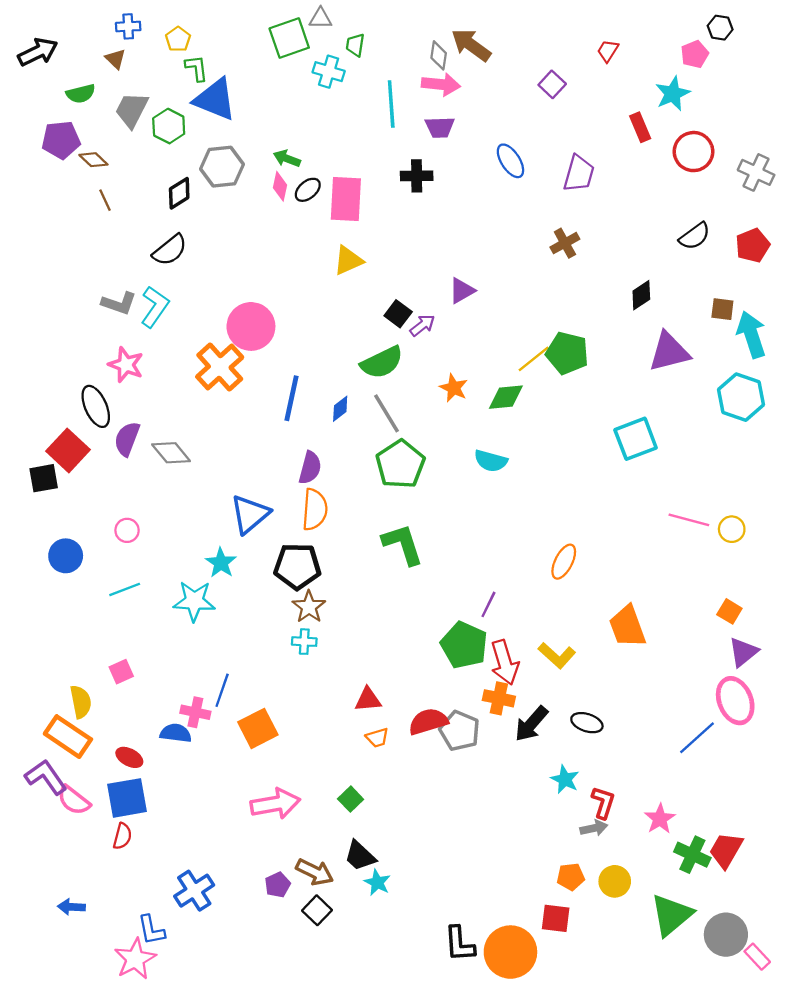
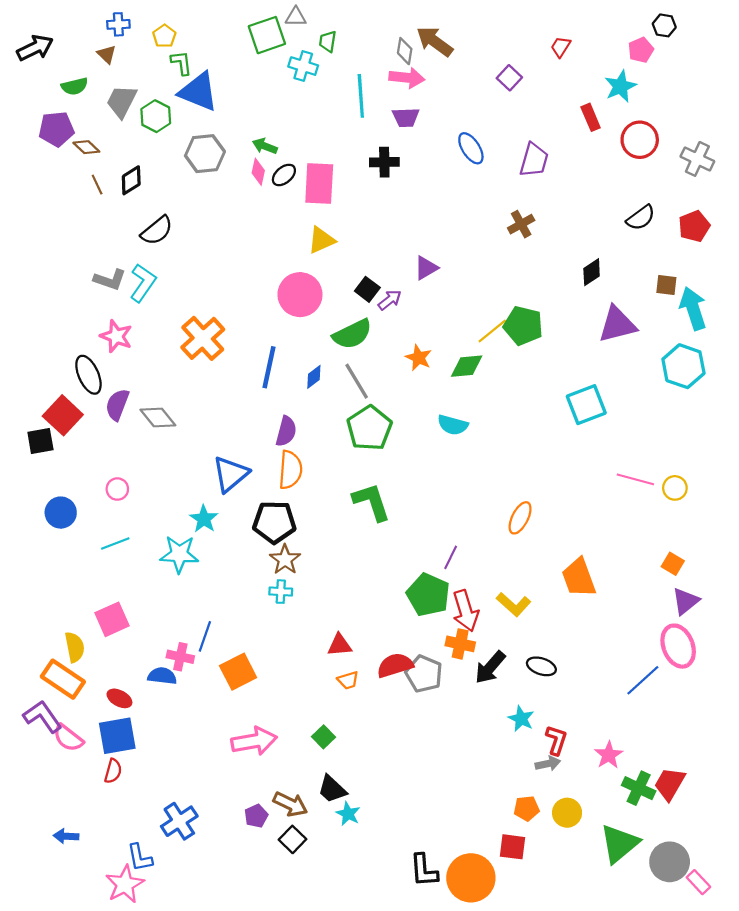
black diamond: (179, 193) -> (131, 180), moved
pink circle: (251, 326) -> (300, 295), moved
pink square: (121, 672) -> (112, 619), size x1.5

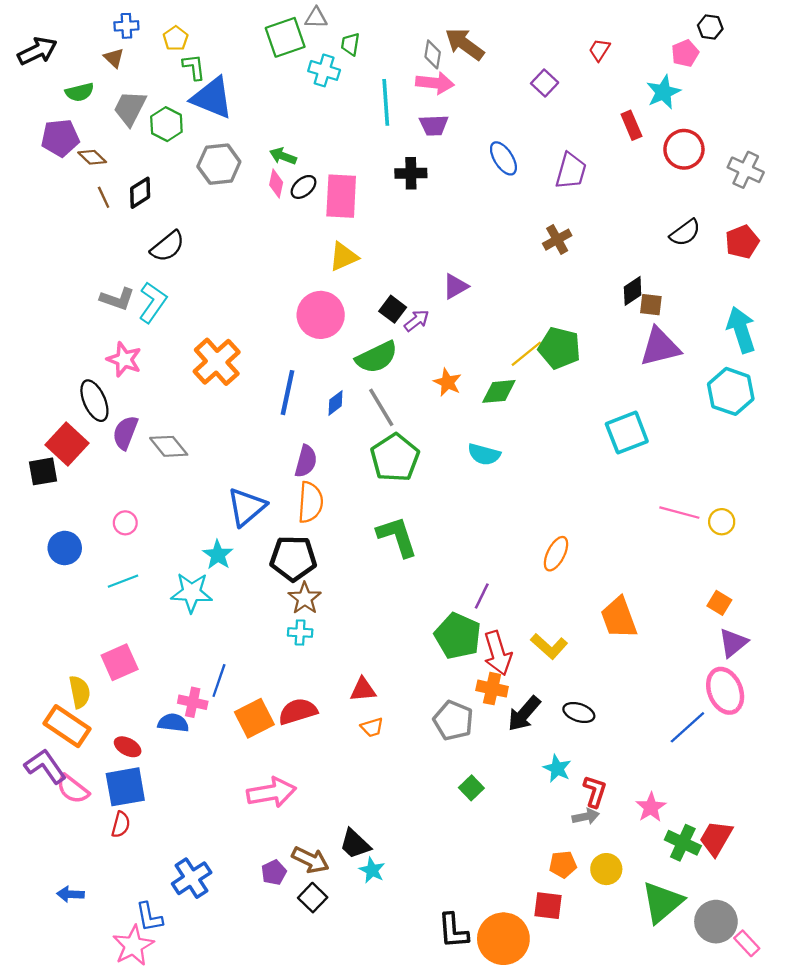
brown square: (666, 285) -> (651, 305), moved
red semicircle: (395, 665) -> (298, 711), moved
green square: (323, 737) -> (471, 788), moved

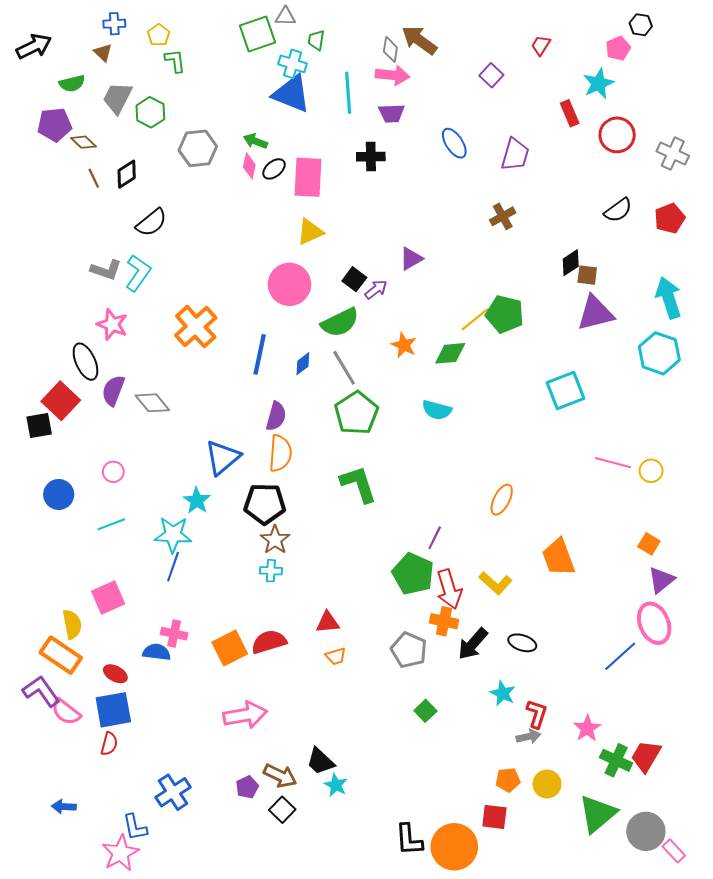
blue triangle: (212, 98) -> (292, 94), moved
blue line: (219, 681) -> (173, 567), moved

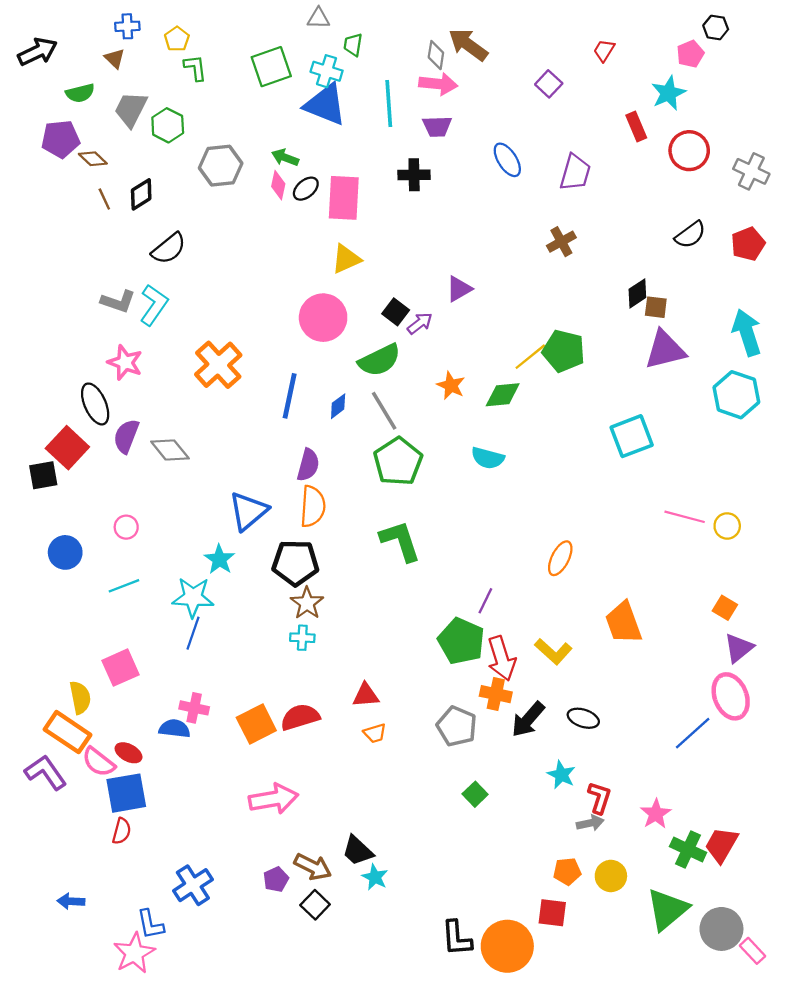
green square: (258, 34) -> (271, 67), moved
pink semicircle: (66, 712) -> (99, 762), moved

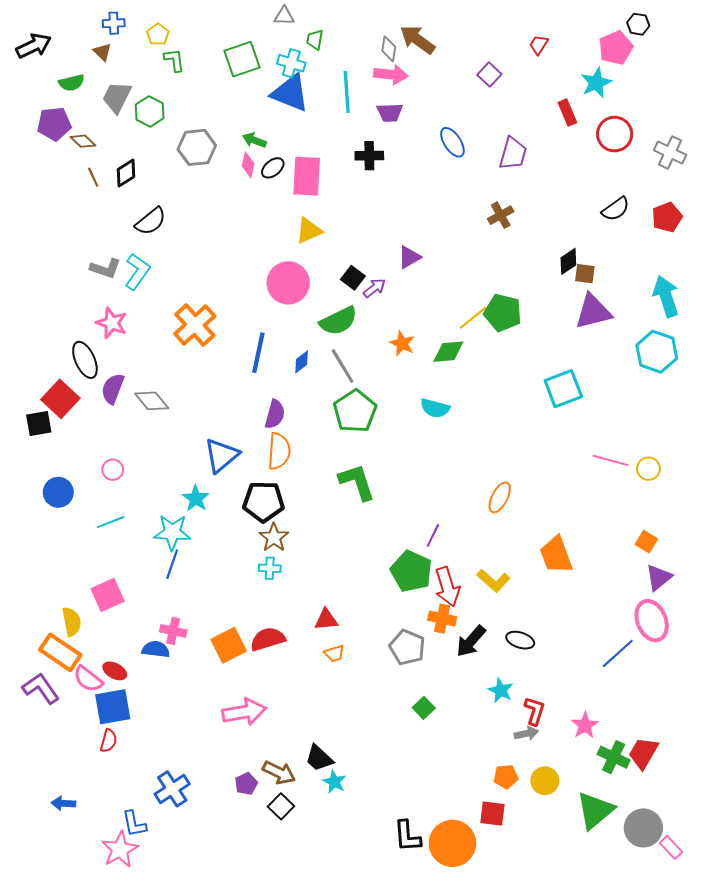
pink pentagon: (690, 54) -> (616, 48), size x1.4

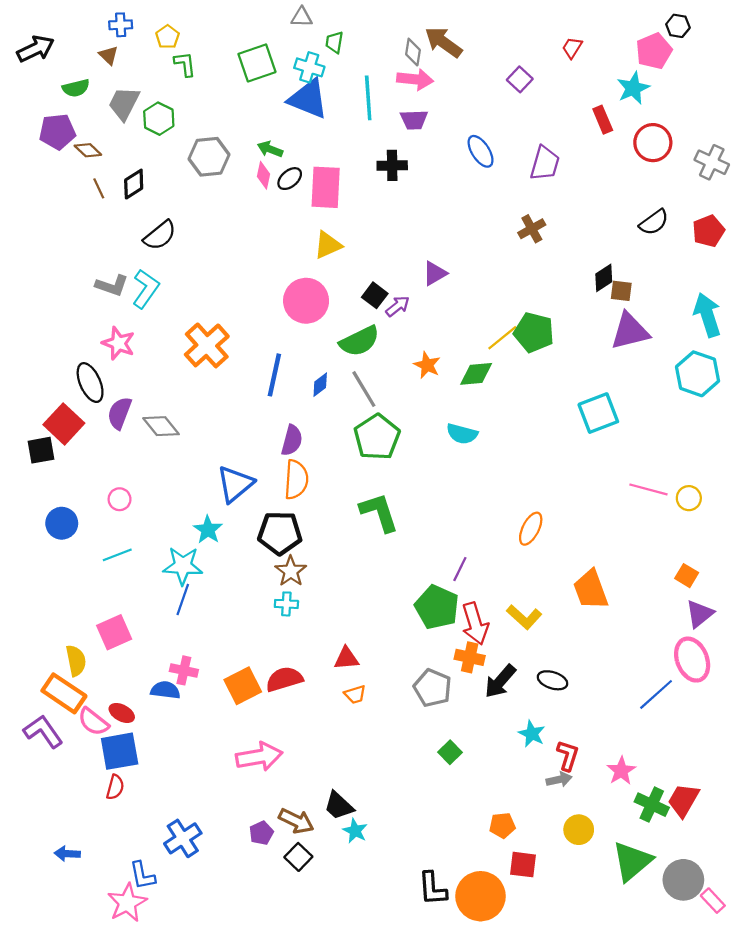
orange pentagon: (506, 777) -> (502, 825), moved

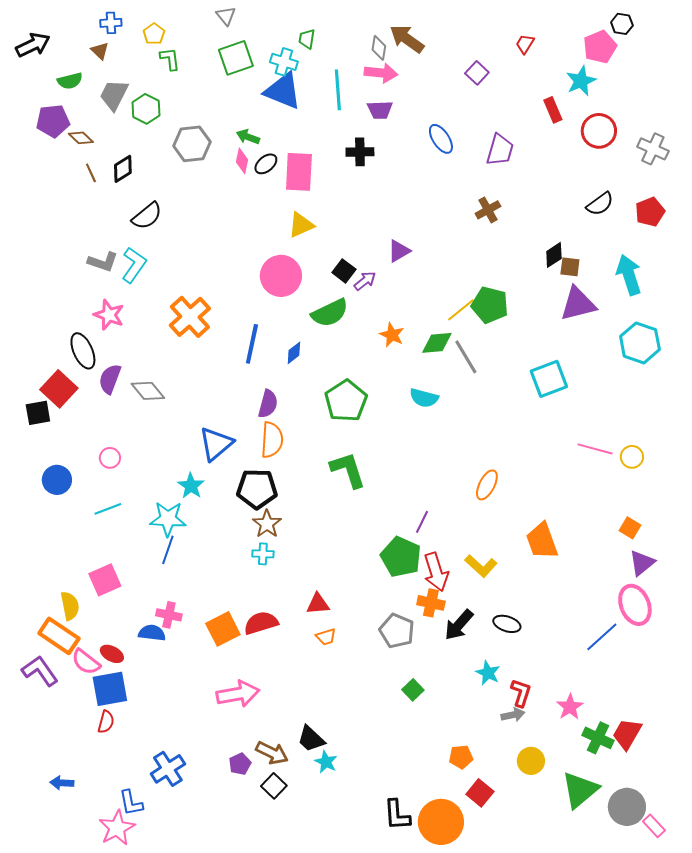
gray triangle: (302, 17) -> (226, 16), moved, turned 50
cyan arrow: (707, 315) -> (629, 275), moved
gray line: (364, 389) -> (466, 357), moved
red square: (523, 865) -> (480, 793), turned 32

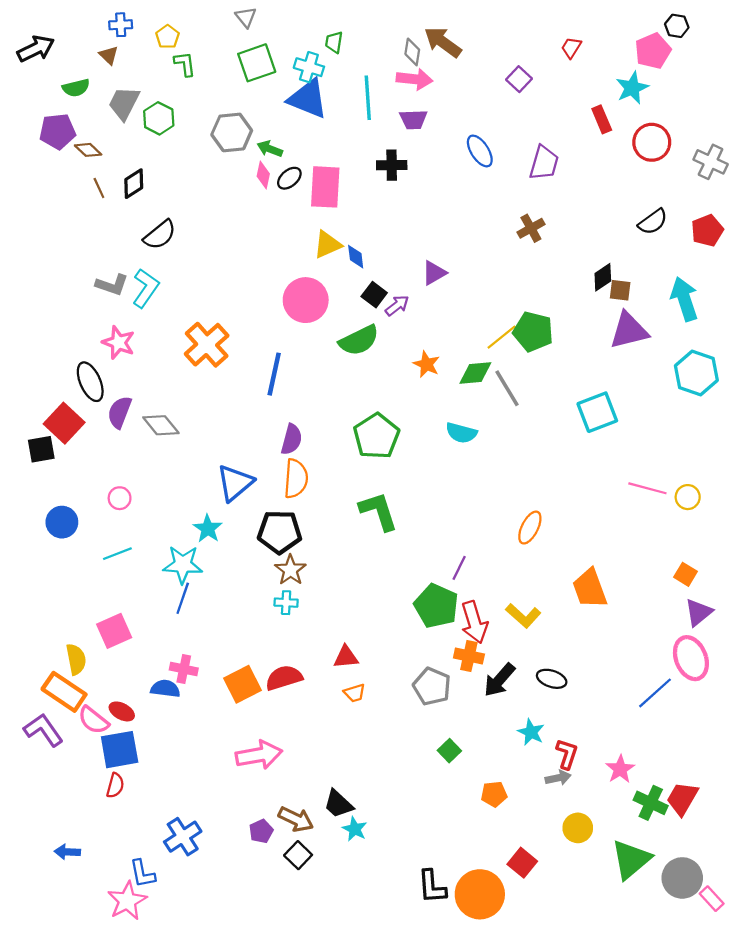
gray hexagon: (192, 144) -> (232, 132), moved
blue diamond: (294, 353) -> (356, 257), moved, turned -60
orange pentagon: (461, 757) -> (494, 794), moved

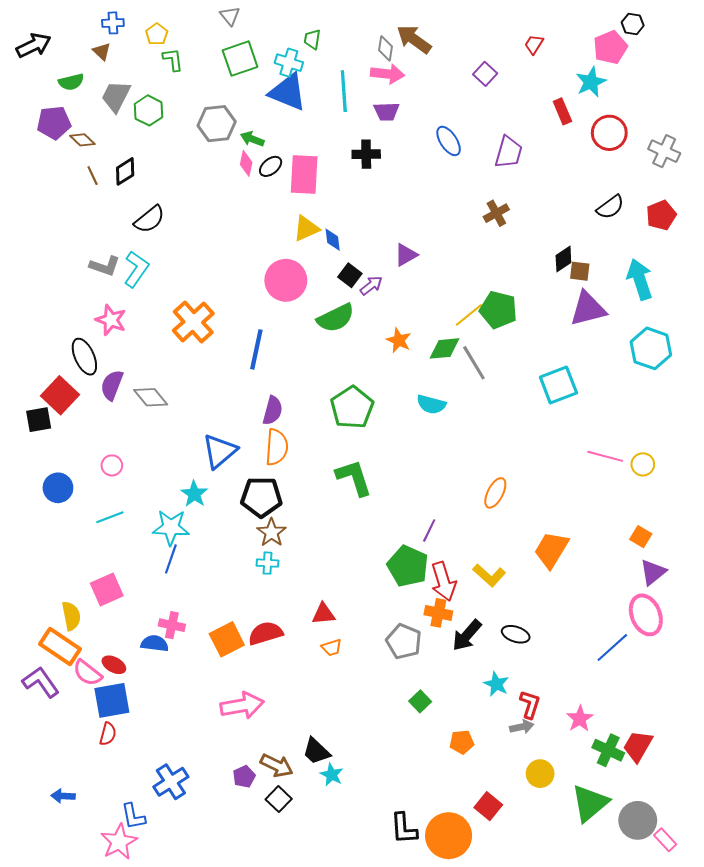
orange trapezoid: (590, 588) -> (551, 550), turned 51

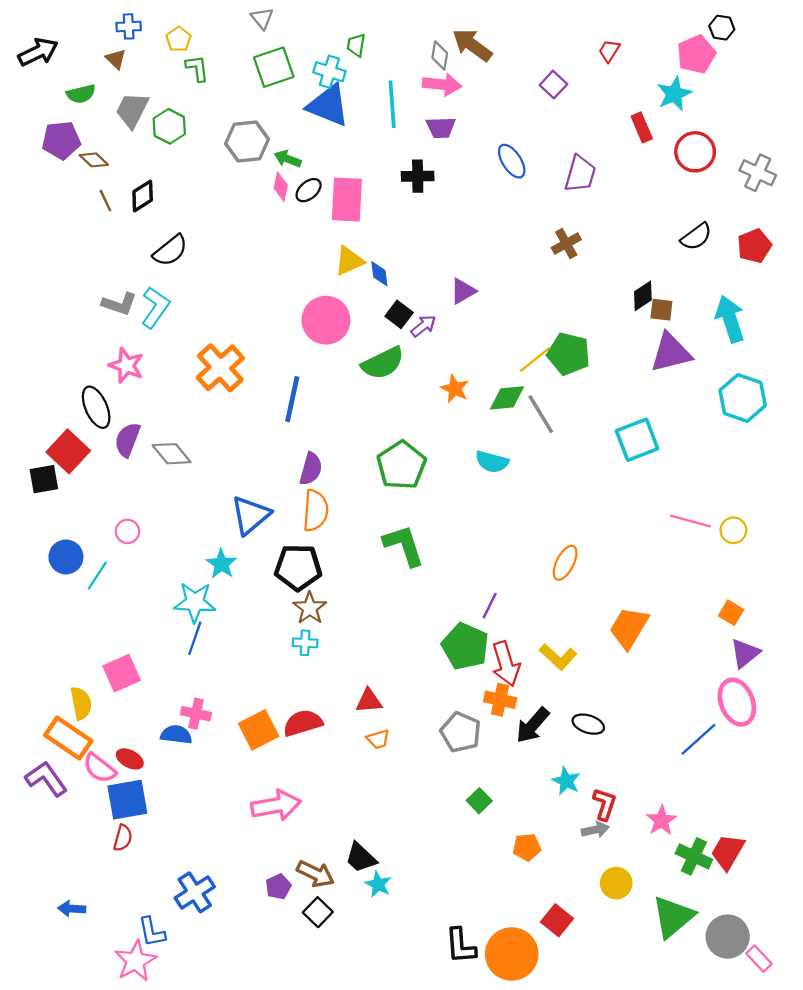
cyan line: (110, 517) -> (97, 576), moved, turned -36

